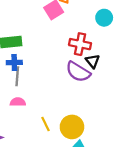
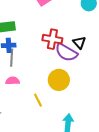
red cross: (80, 44) -> (52, 39), moved
yellow circle: (72, 127) -> (59, 80), moved

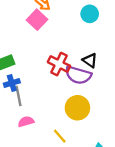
red cross: (52, 39) -> (59, 64), turned 30

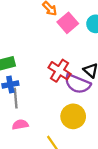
pink square: (37, 20) -> (68, 23), moved

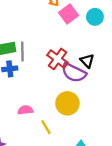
gray line: (16, 98) -> (22, 51), moved
pink semicircle: (20, 125) -> (25, 110), moved

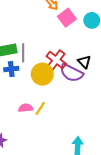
yellow circle: (67, 103) -> (42, 74), moved
yellow line: (46, 127) -> (40, 108), moved, turned 64

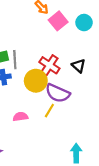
purple semicircle: (71, 73) -> (58, 93), moved
yellow line: (40, 108) -> (49, 111), moved

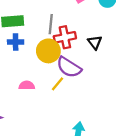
gray line: (15, 60) -> (51, 24), moved
red cross: (49, 65) -> (65, 37), turned 36

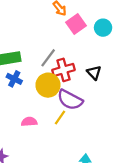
gray line: (51, 24) -> (48, 58), turned 36
blue cross: (16, 42) -> (14, 79), turned 32

